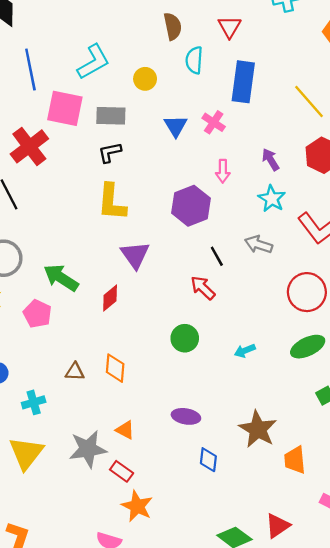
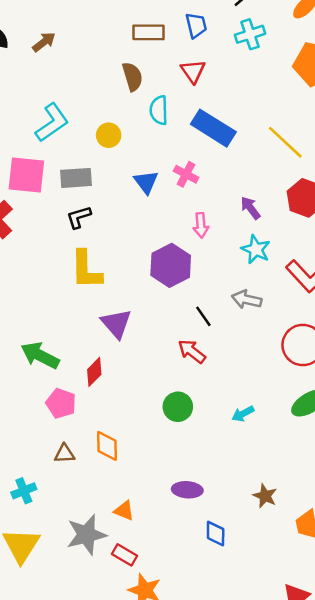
blue rectangle: (243, 82) -> (213, 128), turned -60
pink pentagon: (37, 314) -> (61, 403), moved
brown star: (258, 429) -> (265, 496), size x0.6

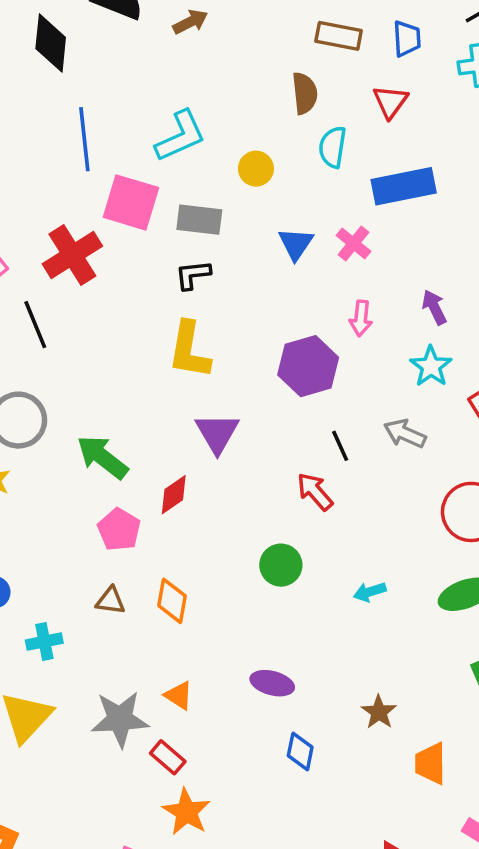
blue rectangle: (213, 128) -> (404, 186), turned -54

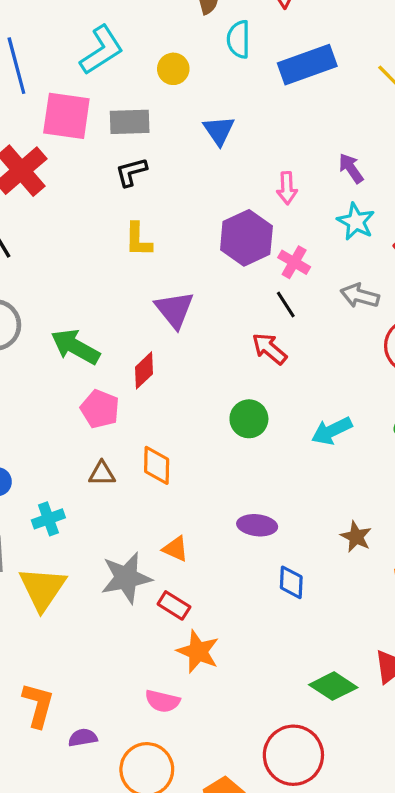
pink cross: (354, 243) -> (294, 262), moved
yellow L-shape: (189, 350) -> (138, 240), size x0.7
gray arrow: (405, 434) -> (360, 296), moved
cyan arrow: (370, 592) -> (332, 431), size x1.4

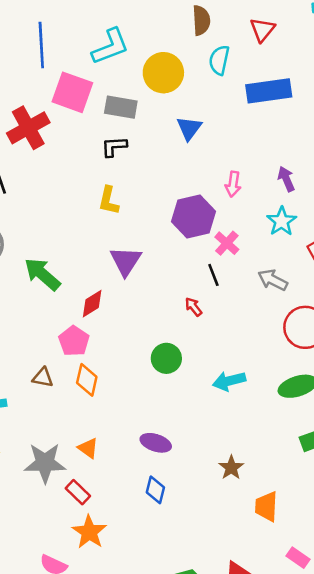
yellow circle: (173, 69) -> (163, 73), size x1.6
red arrow: (269, 349) -> (194, 307), size x0.7
pink pentagon: (100, 409) -> (74, 341), moved
blue diamond: (291, 582) -> (155, 490), moved

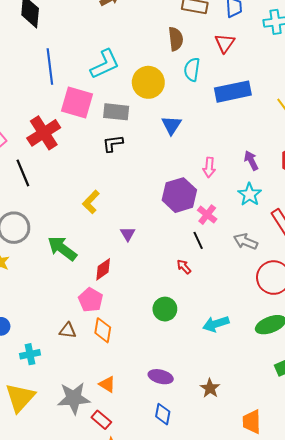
yellow L-shape: (109, 201) -> (91, 202), moved, turned 35
purple triangle: (126, 261) -> (128, 234), size x0.6
brown star: (231, 468) -> (210, 388), moved

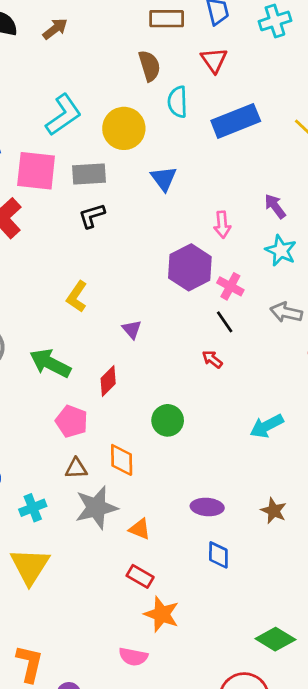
pink pentagon: (91, 300) -> (72, 421), moved
green circle: (165, 309) -> (168, 420), moved
gray star: (74, 398) -> (96, 508), moved

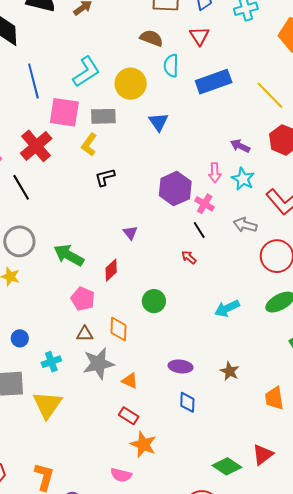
brown semicircle: (149, 66) -> (151, 38), turned -55
purple arrow: (275, 206) -> (240, 146), turned -30
black L-shape: (92, 216) -> (105, 177), moved
pink arrow: (222, 225) -> (215, 173), moved
yellow L-shape: (77, 297) -> (89, 145), moved

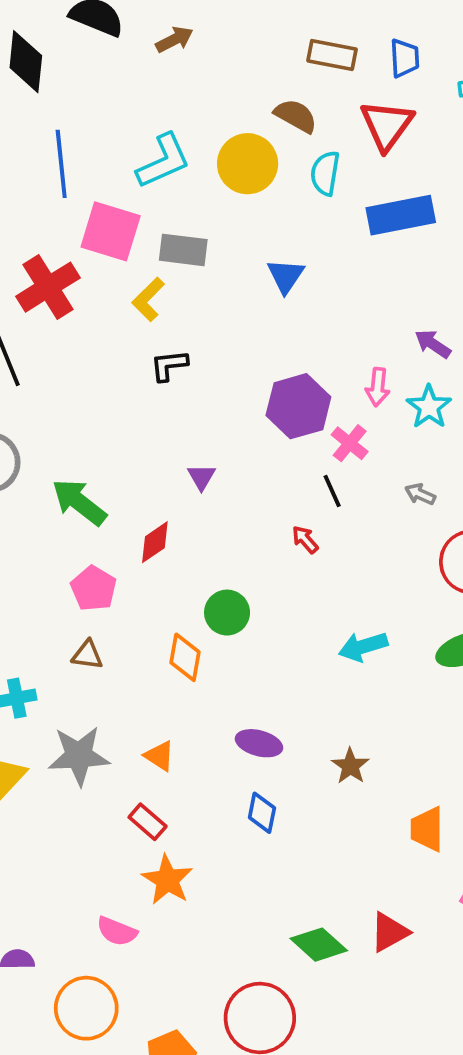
red triangle: (199, 36) -> (387, 125), size x1.4
yellow circle: (131, 84) -> (248, 164), moved
gray arrow: (245, 225) -> (420, 494), size x0.7
orange diamond: (119, 329) -> (185, 657), moved
gray star: (98, 363) -> (79, 756), moved

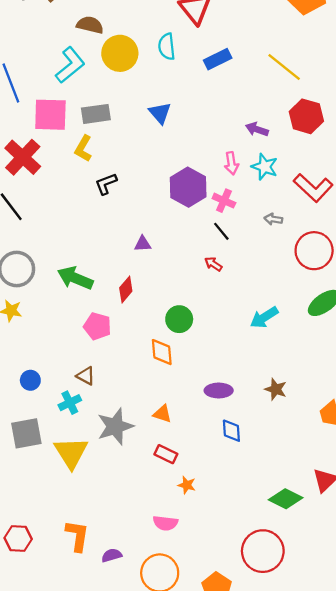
brown semicircle: (296, 116) -> (90, 25), moved
blue rectangle: (401, 215) -> (218, 59), size x0.7
purple triangle: (201, 477) -> (143, 244), turned -48
brown triangle: (87, 655) -> (86, 376), moved, turned 36
orange star: (167, 880) -> (187, 485), size x0.6

